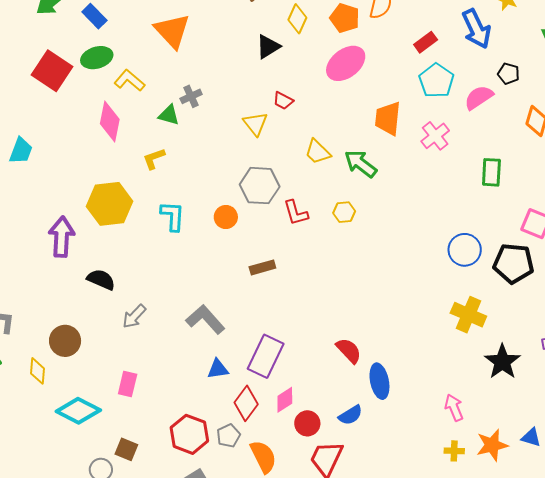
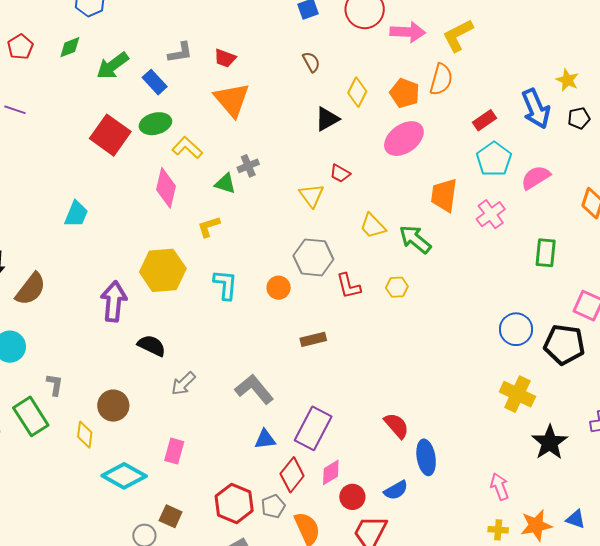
black pentagon: (509, 74) -> (579, 118), moved, turned -30

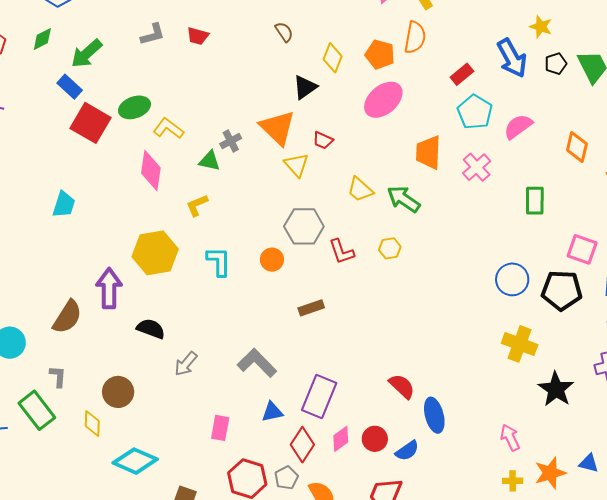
blue rectangle: (155, 82) -> (70, 87), moved
orange triangle: (232, 100) -> (278, 128), moved
brown semicircle: (31, 289) -> (67, 317), moved
pink rectangle: (174, 451) -> (220, 428), moved
red circle: (352, 497) -> (375, 439), moved

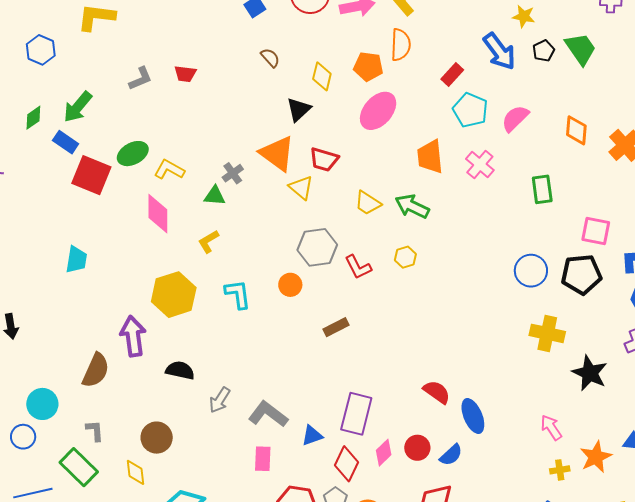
green diamond: (42, 39) -> (33, 118), moved
red trapezoid: (323, 140) -> (324, 160), size x1.4
gray L-shape: (257, 363) -> (268, 414), moved

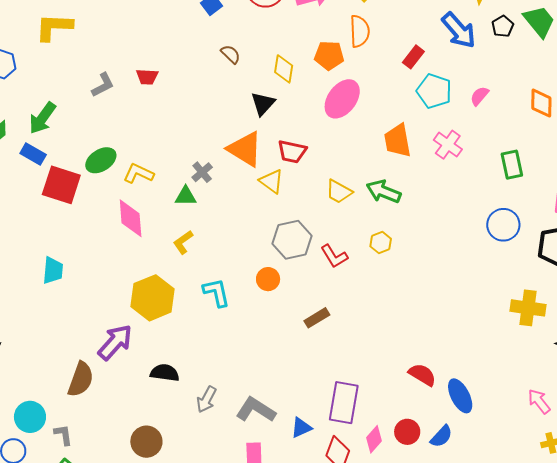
pink semicircle: (515, 118) -> (479, 96), size x0.7
blue circle: (531, 271) -> (503, 225), moved
purple arrow: (133, 336) -> (115, 342), turned 54
gray L-shape: (95, 431) -> (63, 435), moved

